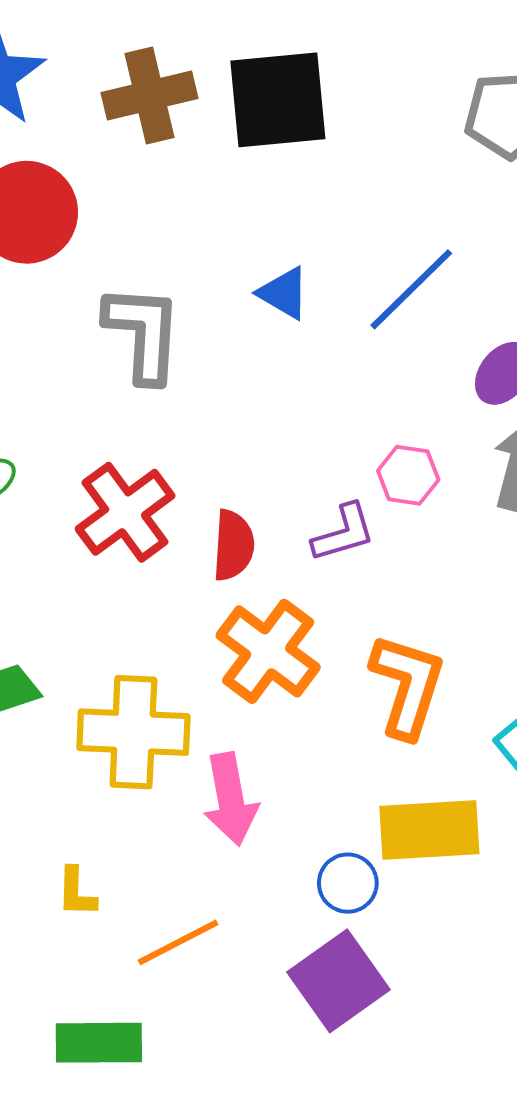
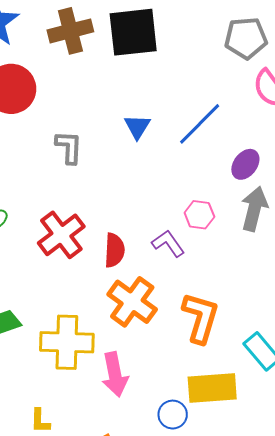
blue triangle: (284, 293) -> (137, 127), turned 32
gray L-shape: (143, 333) -> (69, 147), size x0.7
purple L-shape: (344, 533) -> (168, 243), turned -108

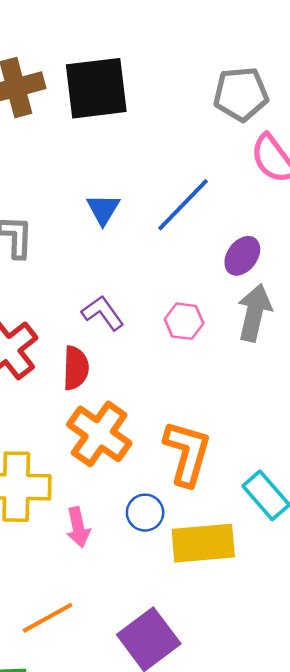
purple L-shape: (168, 243) -> (103, 313), moved
pink arrow: (115, 374) -> (78, 527), size x0.7
blue circle: (173, 415) -> (145, 513), moved

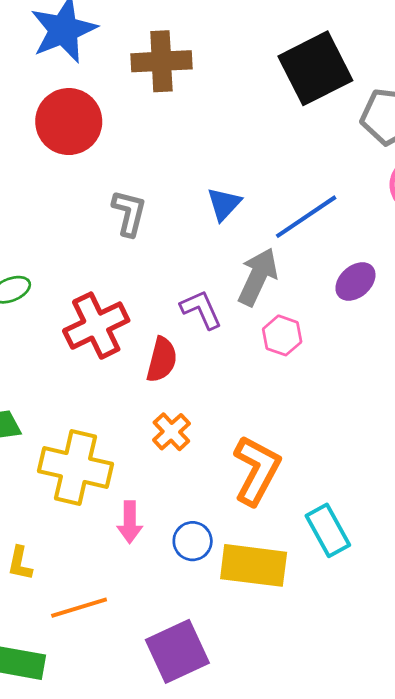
black square: (96, 88) -> (315, 68), moved, turned -32
gray arrow: (254, 313) -> (258, 277), moved
orange cross: (99, 434) -> (171, 432), size x0.6
blue circle: (145, 513) -> (193, 541), moved

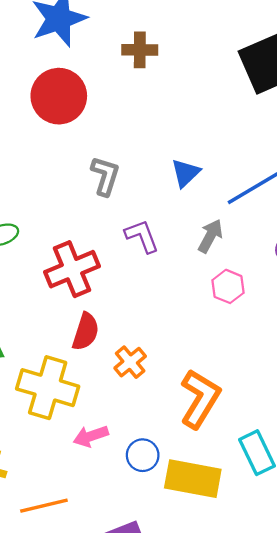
brown cross: (161, 61) -> (140, 50), size x0.7
gray arrow: (258, 277) -> (210, 236), size x0.7
purple L-shape: (201, 309) -> (142, 236), moved
red semicircle: (162, 360) -> (86, 332), moved
pink arrow: (130, 522) -> (91, 436), turned 68

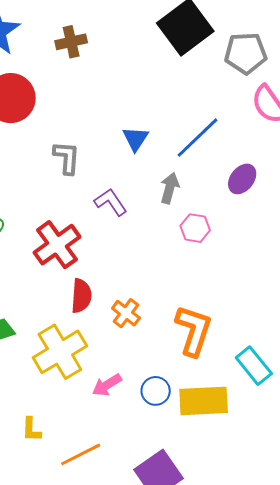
yellow cross: (48, 388) -> (60, 352), turned -34

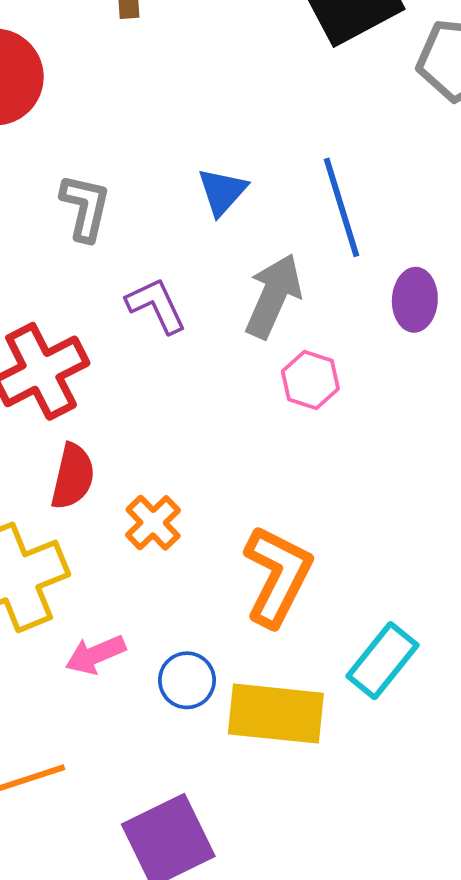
blue line: (198, 138) -> (342, 207), turned -72
purple ellipse: (242, 179) -> (415, 300), turned -44
gray arrow: (170, 188) -> (273, 296), size x1.4
cyan rectangle: (254, 366) -> (382, 661), turned 69

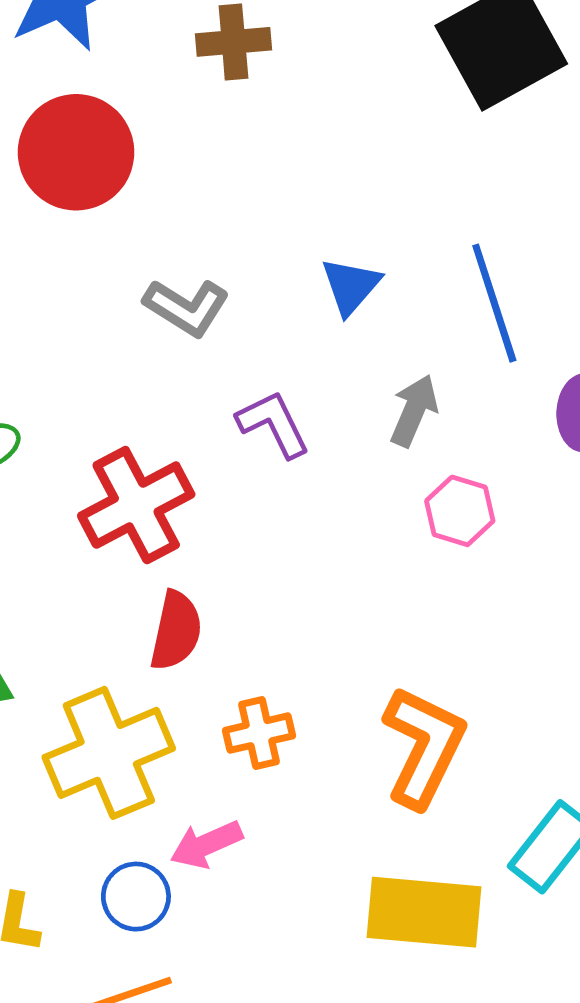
gray L-shape: (85, 207) -> (186, 307), turned 110
gray arrow: (273, 296) -> (414, 411), size x0.7
orange cross: (153, 523) -> (259, 733), moved, turned 32
blue circle: (187, 680) -> (136, 897), moved

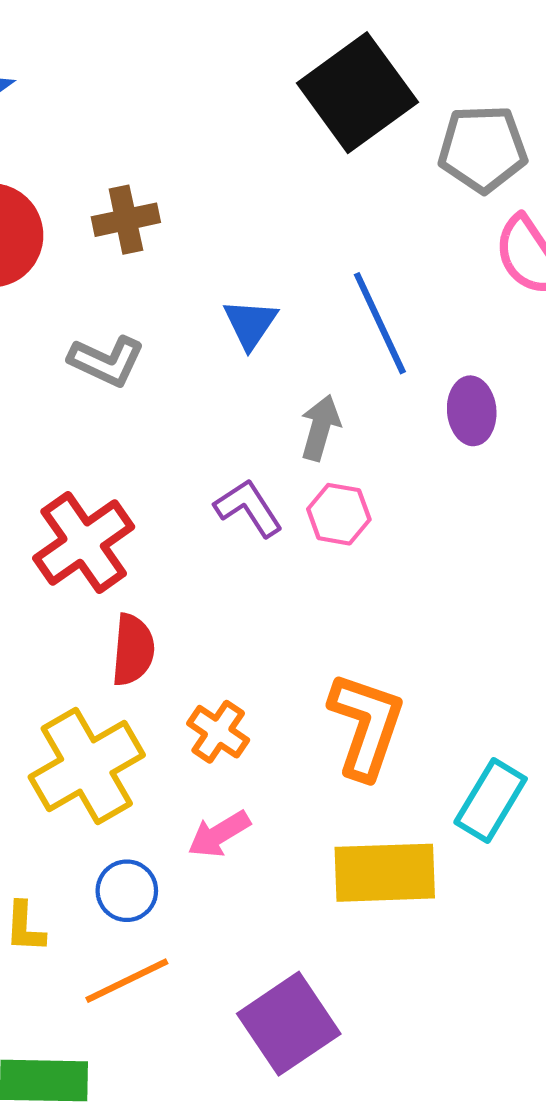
brown cross: (233, 42) -> (126, 220), moved
purple L-shape: (273, 424) -> (249, 508), moved
pink hexagon: (460, 511) -> (339, 514), moved
orange cross: (259, 733) -> (218, 732), turned -36
pink arrow: (206, 844) -> (219, 834), moved

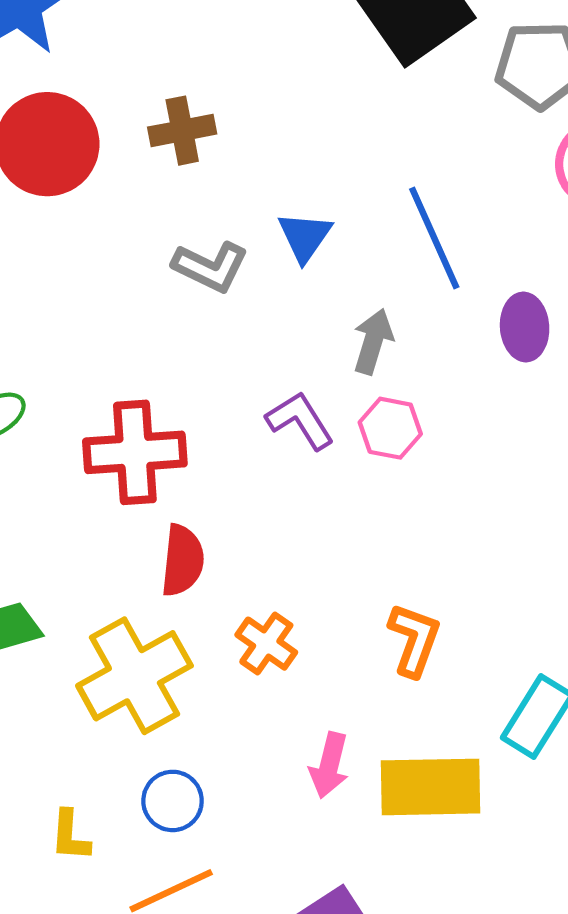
gray L-shape: (107, 361) -> (210, 267), moved
red cross: (84, 543) -> (135, 452), turned 30
orange L-shape: (366, 726) -> (414, 640), size x0.7
pink arrow: (219, 834) -> (329, 765), moved, turned -46

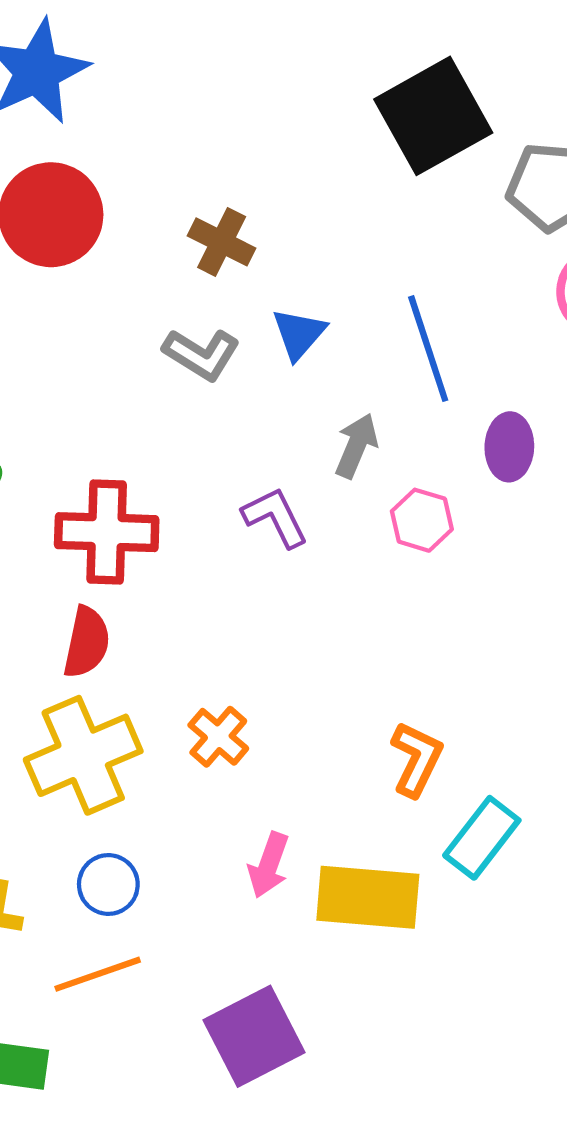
brown cross: (182, 131) -> (222, 242), moved, turned 32
pink hexagon: (390, 428) -> (422, 520), moved
red semicircle: (182, 560) -> (87, 642), moved
orange L-shape: (414, 640) -> (416, 759), moved

